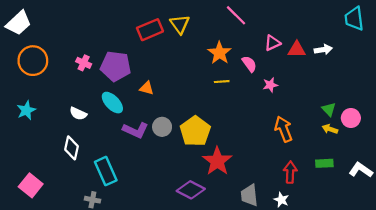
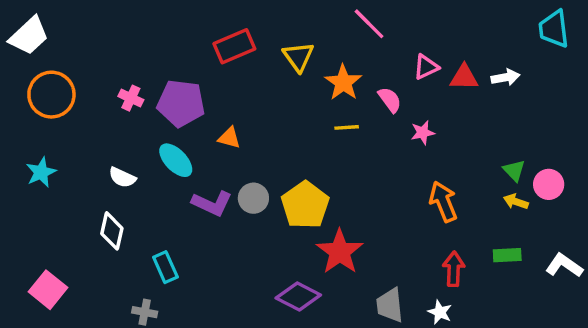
yellow triangle: (180, 24) -> (298, 57), moved
cyan rectangle: (106, 171) -> (165, 267), size x0.7

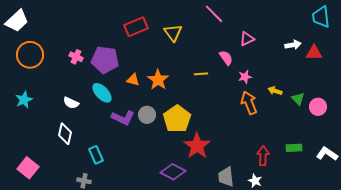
red triangle: (464, 77) -> (314, 53), moved
orange star: (343, 83) -> (158, 80), moved
orange arrow: (443, 202) -> (249, 103), moved
yellow arrow: (516, 202) -> (275, 91), moved

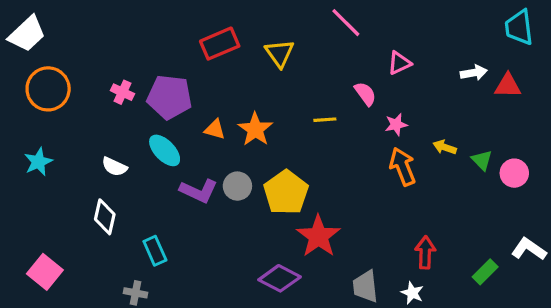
green rectangle: (294, 148) -> (485, 272), moved, turned -42

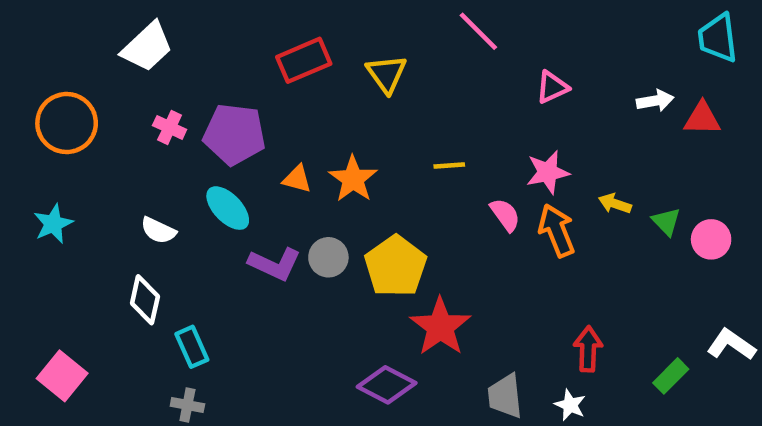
white trapezoid: (27, 34) -> (147, 47), moved
pink semicircle: (365, 94) -> (505, 215), moved
pink star: (396, 125) -> (548, 172), size x1.4
cyan rectangle: (155, 251) -> (192, 347), moved

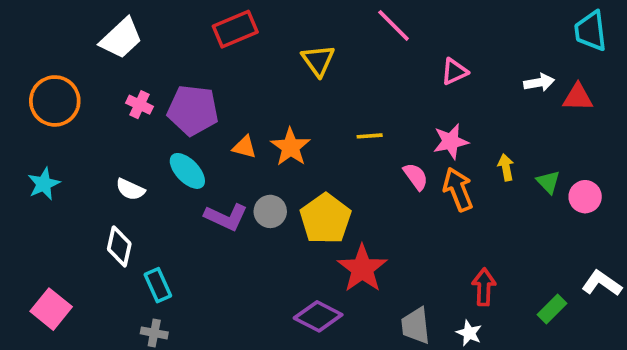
red rectangle: (304, 60) -> (235, 29), moved
yellow arrow: (615, 204) -> (506, 167), turned 60

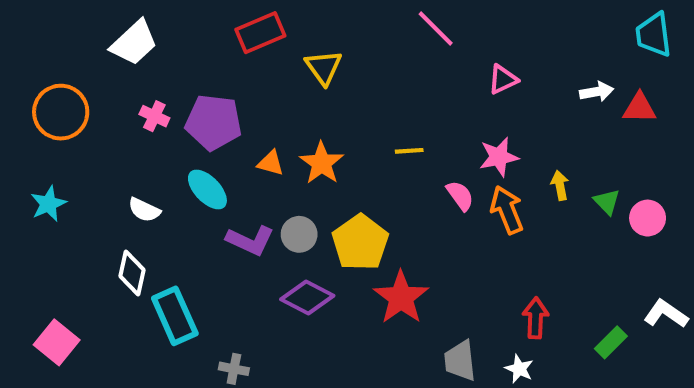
yellow triangle: (318, 60) -> (324, 67), moved
cyan rectangle: (158, 285) -> (175, 316), size x1.5
purple diamond: (318, 316) -> (307, 297), moved
gray cross: (154, 333) -> (234, 369), moved

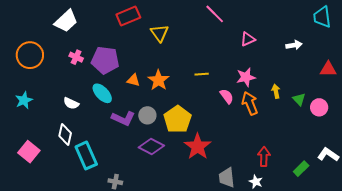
red triangle: (639, 108) -> (328, 69), moved
pink square: (57, 342) -> (29, 152), moved

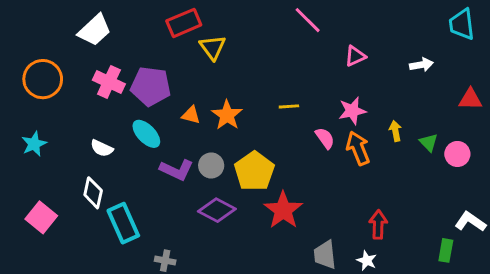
yellow triangle: (159, 33) -> (213, 47), moved
pink cross: (76, 57) -> (109, 82), size x1.5
green rectangle: (301, 169) -> (446, 250), moved, turned -35

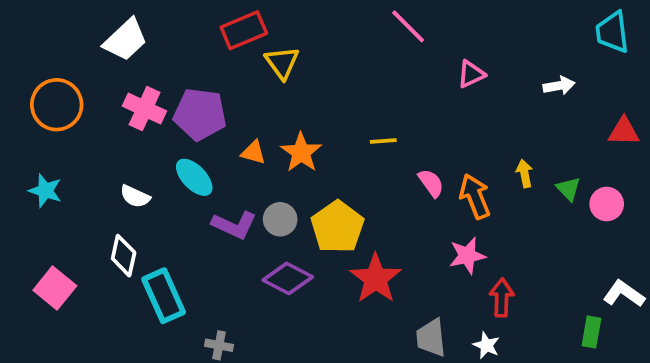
pink star: (352, 111) -> (467, 256), moved
cyan star: (34, 144) -> (45, 191), turned -30

